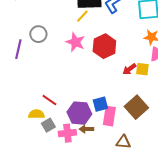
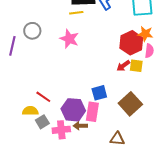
yellow line: (82, 16) -> (76, 13), turned 40
red hexagon: (104, 46) -> (131, 43), moved
blue square: (100, 104) -> (99, 93), moved
pink rectangle: (109, 116) -> (92, 112), moved

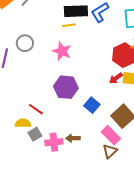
blue square: (99, 93) -> (92, 105), turned -35
purple hexagon: (73, 110) -> (66, 87), moved
pink rectangle: (92, 112) -> (111, 135), moved, turned -54
brown triangle: (117, 139) -> (110, 151), turned -49

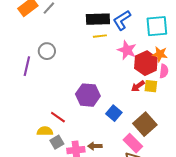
yellow line: (69, 25) -> (100, 36), moved
pink star: (62, 51) -> (127, 50), moved

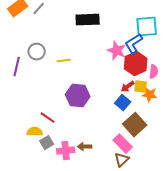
blue L-shape: (122, 20) -> (134, 44), moved
yellow line: (100, 36) -> (64, 61), moved
orange star: (160, 54) -> (150, 95), moved
blue square: (114, 113) -> (123, 103), moved

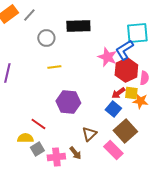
gray circle: (37, 52) -> (46, 38), moved
brown arrow: (85, 147) -> (75, 153), turned -128
brown triangle: (122, 160) -> (89, 134), moved

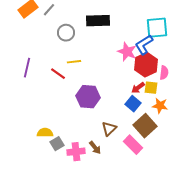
orange star: (140, 101) -> (160, 106), moved
red line: (38, 124) -> (58, 74), moved

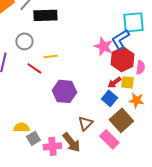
black rectangle: (98, 21) -> (45, 15), moved
gray circle: (66, 33) -> (24, 41), moved
brown arrow: (95, 148) -> (71, 142), size x1.5

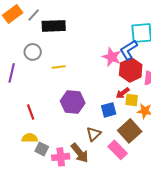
red line: (34, 68) -> (31, 112), moved, turned 35
yellow square: (127, 82) -> (132, 100), moved
blue square: (109, 98) -> (109, 110), moved, turned 35
gray square: (33, 138) -> (42, 149), turned -32

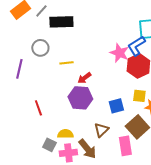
red arrow: (123, 93) -> (84, 78), moved
yellow semicircle: (30, 138) -> (65, 134), moved
pink rectangle: (118, 150) -> (125, 146), turned 36

